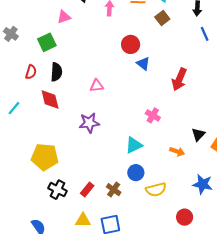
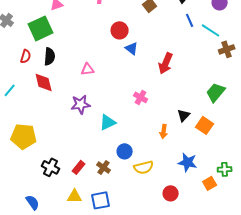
green square: (47, 42) -> (41, 28), size x1.4
cyan triangle: (134, 145) -> (108, 122), moved
orange arrow: (177, 151) -> (164, 131), turned 80
yellow pentagon: (45, 157) -> (24, 136), moved

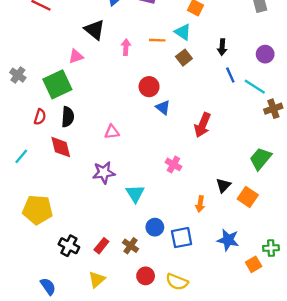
cyan triangle: (108, 122) -> (135, 193), turned -36
yellow semicircle: (144, 167) -> (177, 282), moved, turned 36
red circle: (171, 193) -> (146, 276), moved
yellow triangle: (75, 196) -> (97, 279), turned -42
blue square: (101, 200) -> (182, 238), moved

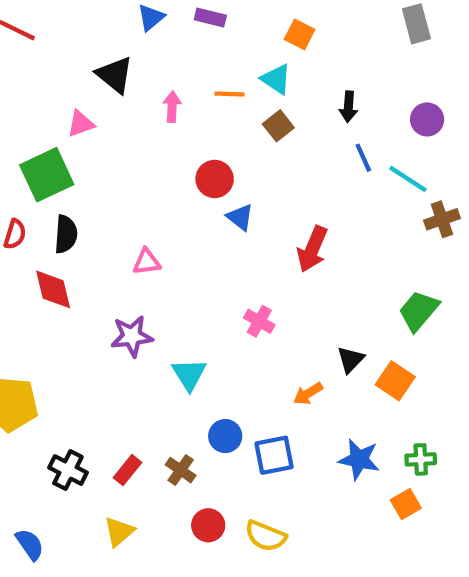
orange arrow: (200, 204) -> (308, 394), turned 49
green cross: (271, 248) -> (421, 459), moved

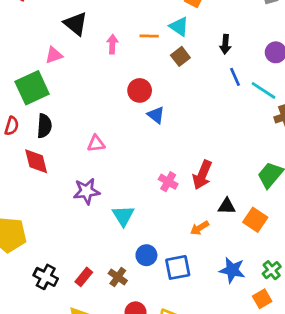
red arrow: (312, 249) -> (202, 175), moved
black triangle: (351, 360) -> (227, 206), turned 48
green cross: (421, 459) -> (272, 270), turned -36

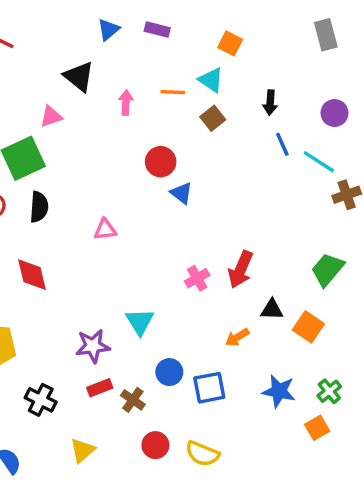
red diamond: (36, 161) -> (32, 275), moved
pink cross: (168, 182) -> (197, 278), turned 30
purple star: (87, 191) -> (93, 346), moved
red rectangle: (84, 277) -> (100, 388), moved, turned 30

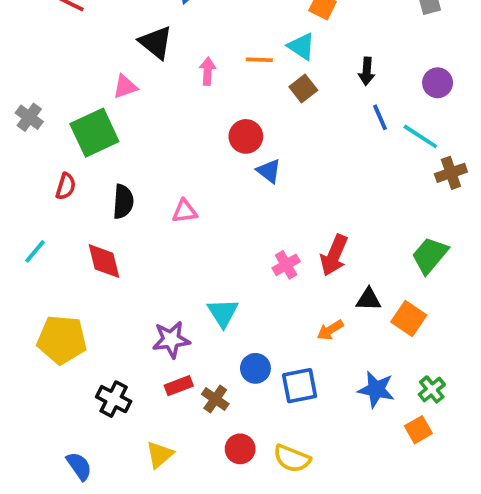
black semicircle: (39, 207) -> (123, 202), moved

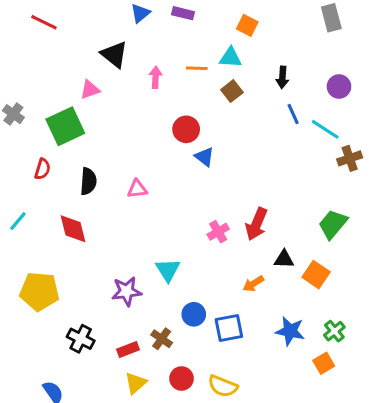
cyan triangle: (301, 46) -> (230, 57), turned -30
red rectangle: (179, 386) -> (128, 349), moved
yellow triangle: (160, 455) -> (136, 383), moved

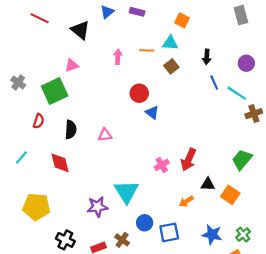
black triangle: (114, 54) -> (80, 30), moved
cyan triangle: (168, 270) -> (126, 192), size x1.4

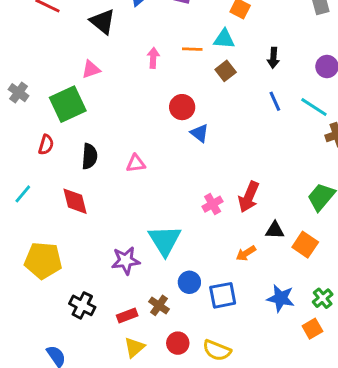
blue line: (214, 82) -> (275, 101), moved

